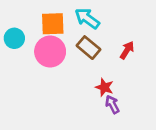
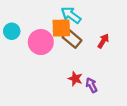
orange square: (53, 24) -> (61, 28), moved
red star: (104, 87) -> (75, 79), moved

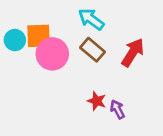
orange square: (61, 28) -> (38, 36), moved
red arrow: (103, 41) -> (133, 52), size x1.5

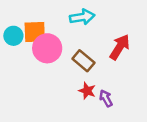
cyan arrow: (91, 19) -> (82, 17), turned 135
brown rectangle: (92, 50) -> (83, 61), moved

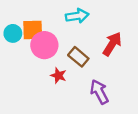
red star: (87, 91) -> (58, 75), moved
purple arrow: (106, 98) -> (99, 92), size x1.5

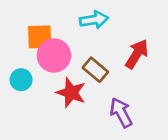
cyan circle: (13, 33) -> (21, 80), moved
red star: (58, 75) -> (71, 93), size x1.5

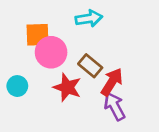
red arrow: (137, 54) -> (112, 82), moved
cyan circle: (21, 80) -> (17, 86), moved

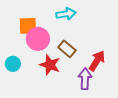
red arrow: (112, 82) -> (97, 61), moved
purple arrow: (115, 106) -> (85, 79), turned 30

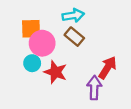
brown rectangle: (67, 49) -> (74, 37), moved
cyan circle: (13, 64) -> (32, 63), moved

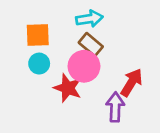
pink circle: (42, 43) -> (84, 66), moved
cyan circle: (32, 63) -> (39, 64), moved

